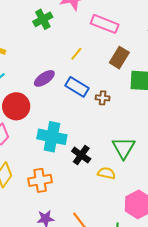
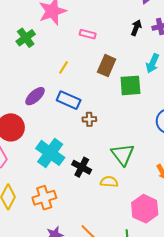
pink rectangle: (105, 24) -> (88, 34), size x0.6
brown cross: (103, 98) -> (89, 119), moved
cyan cross: (52, 137) -> (50, 153), turned 32

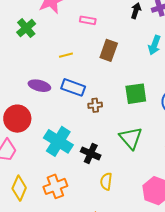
yellow line: (64, 67) -> (66, 55), turned 48
green square: (130, 85) -> (136, 94), moved
purple ellipse: (35, 96) -> (39, 86), turned 60
yellow semicircle: (109, 182) -> (106, 181), moved, turned -84

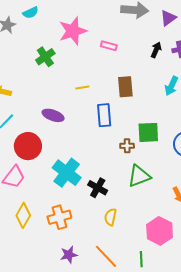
pink rectangle: (88, 20) -> (109, 46), moved
brown rectangle: (109, 50) -> (125, 87), turned -30
blue rectangle: (73, 87) -> (104, 115), moved, turned 60
brown cross: (95, 105) -> (127, 146), moved
green triangle: (131, 138) -> (139, 176), turned 45

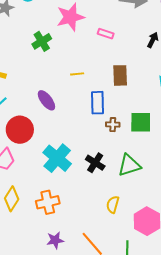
purple ellipse: (53, 115) -> (46, 100), turned 30
brown cross: (127, 146) -> (113, 125), moved
black cross: (98, 188) -> (95, 163), moved
yellow semicircle: (111, 217) -> (113, 205), moved

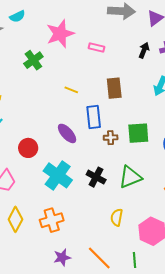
yellow line: (77, 74) -> (71, 90), turned 32
purple ellipse: (46, 100) -> (67, 133), moved
red circle: (20, 130) -> (28, 148), moved, size x0.7

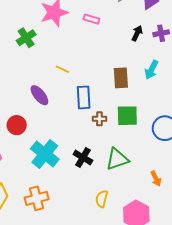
pink rectangle: (97, 47) -> (91, 19), moved
brown rectangle: (114, 88) -> (121, 78), moved
purple ellipse: (67, 133) -> (39, 95), moved

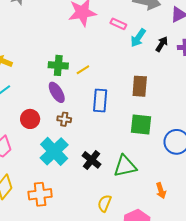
green cross: (26, 38) -> (58, 65), moved, turned 30
yellow line: (62, 69) -> (83, 70), turned -64
cyan arrow: (152, 70) -> (138, 38), moved
brown cross: (99, 119) -> (64, 119), moved

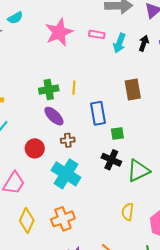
yellow line: (83, 70) -> (74, 88), turned -40
green square: (141, 124) -> (117, 133), moved, size x0.6
black cross: (92, 160) -> (111, 160), moved

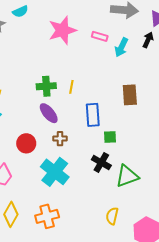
black arrow: (144, 43) -> (148, 40), moved

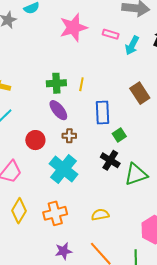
brown rectangle: (130, 95) -> (140, 93), turned -30
green square: (110, 137) -> (119, 135), turned -32
yellow semicircle: (112, 216) -> (100, 215), moved, turned 66

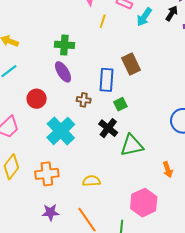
yellow line: (81, 84) -> (103, 21), moved
brown rectangle: (140, 93) -> (131, 64), moved
brown cross: (69, 136) -> (84, 100), moved

